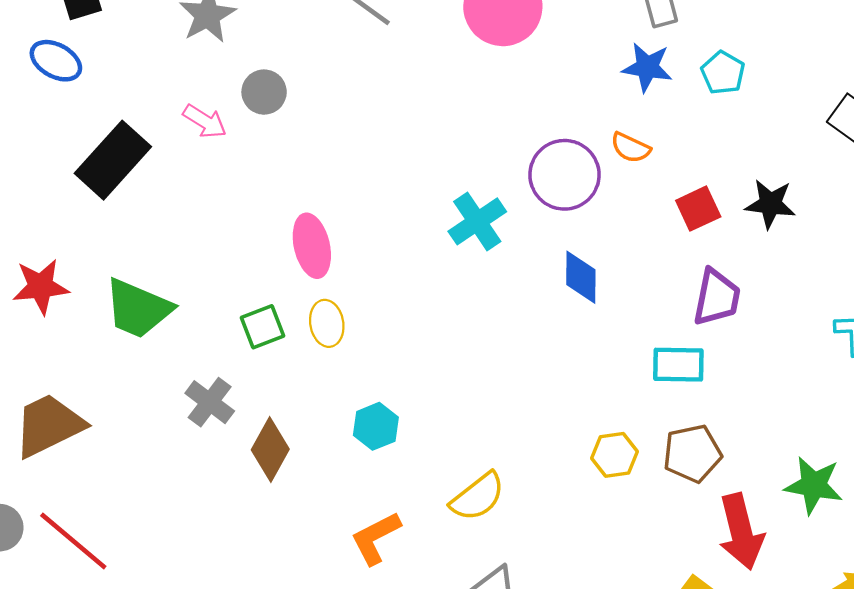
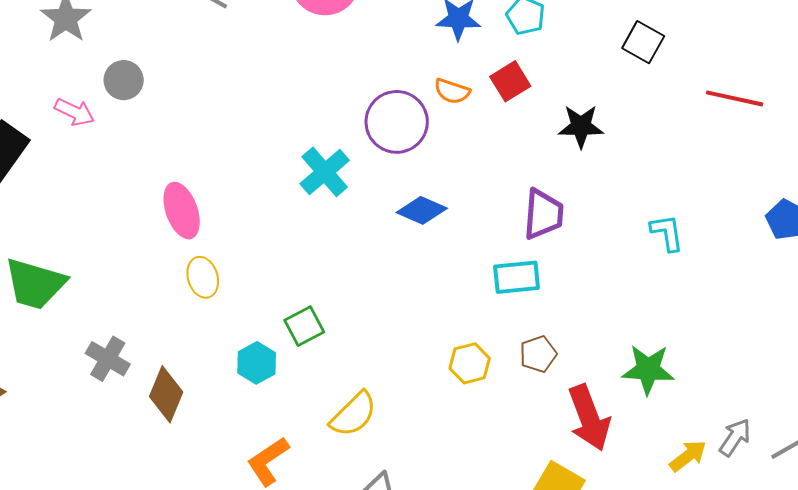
red square: (698, 209) -> (510, 81), moved
blue diamond: (581, 277) -> (422, 210), turned -60
green square: (262, 327) -> (304, 326), moved
brown pentagon: (692, 453) -> (538, 354), size x0.7

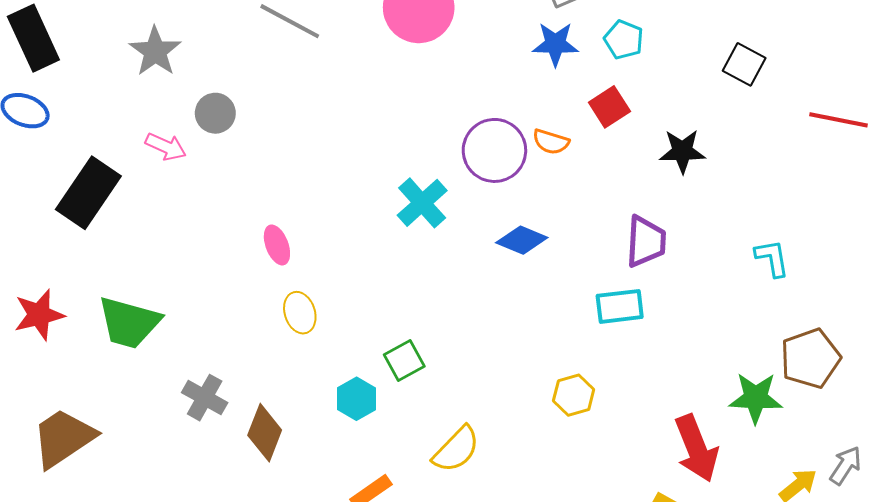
orange semicircle: (452, 91) -> (551, 142), moved
pink ellipse: (182, 211) -> (277, 245), size x0.7
brown pentagon: (538, 354) -> (810, 358), moved, size x1.6

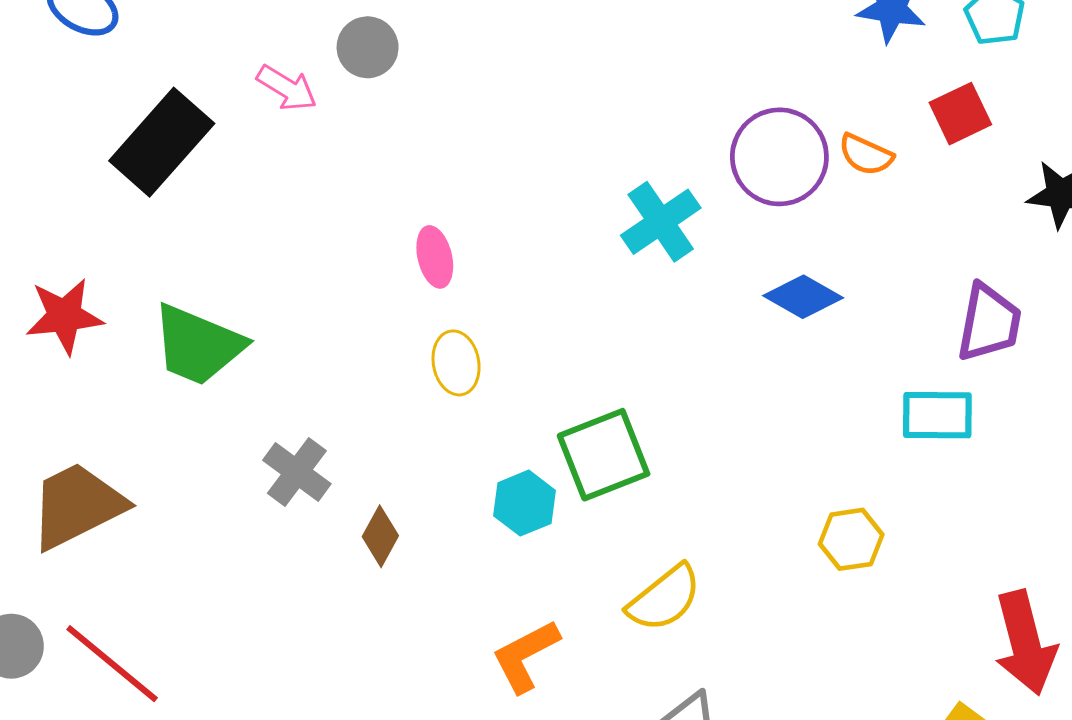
green square: (404, 360) -> (604, 455), size x1.5
brown diamond: (265, 433) -> (380, 536), size x0.7

